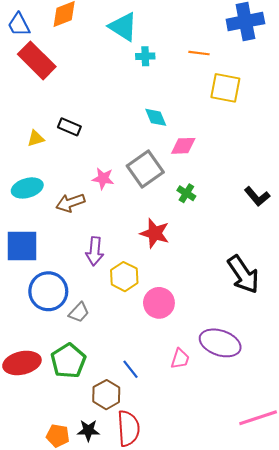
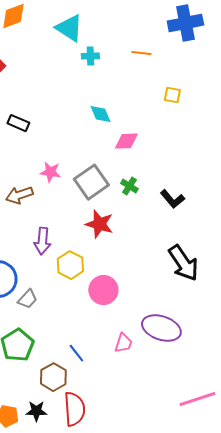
yellow square: (225, 88) -> (172, 95), moved, size x0.6
gray square: (145, 169) -> (91, 182), moved
black L-shape: (257, 196) -> (172, 199), moved

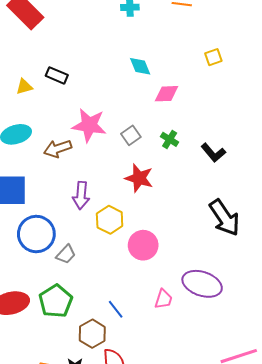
yellow square: (172, 95) -> (213, 57), moved, turned -30
pink star: (50, 172) -> (89, 125), size x1.6
gray square: (91, 182) -> (131, 135), size x0.6

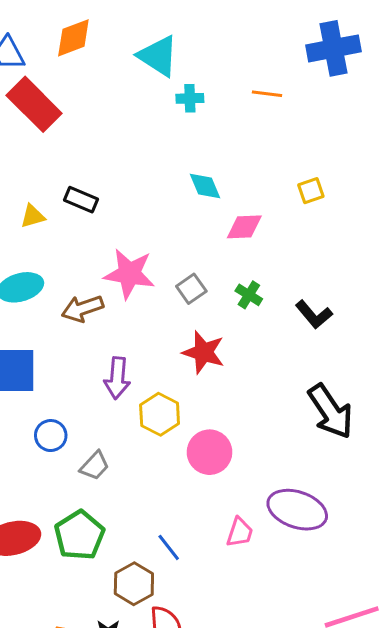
yellow square: (213, 57) -> (311, 191), moved
blue circle: (36, 234) -> (51, 436), size x0.6

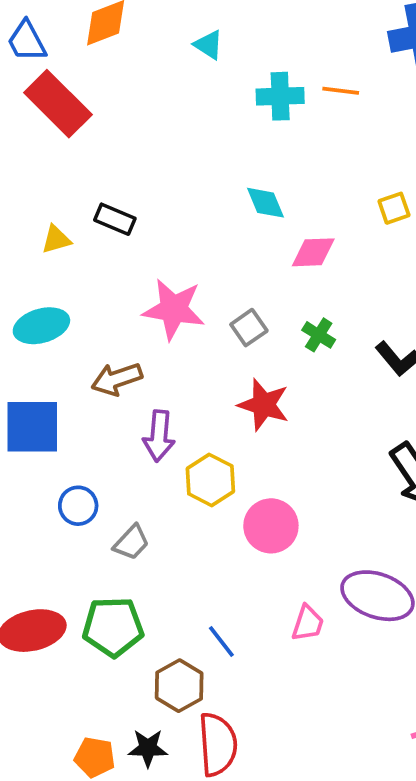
cyan triangle: (158, 56) -> (209, 45), size x0.6
cyan cross: (190, 98) -> (280, 96), moved, size x1.4
brown arrow: (82, 308) -> (117, 379), moved
green pentagon: (79, 535) -> (113, 627), turned 30

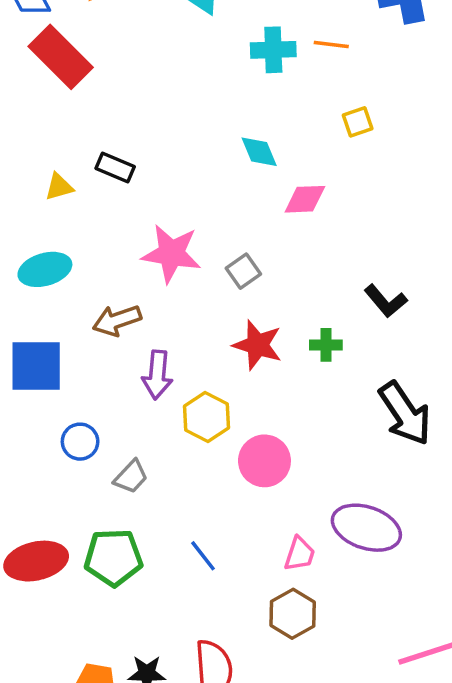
yellow square: (394, 208) -> (358, 122), moved
green cross: (319, 335) -> (326, 345), moved, turned -32
blue line: (221, 642) -> (203, 556), moved
brown hexagon: (179, 686) -> (293, 614), moved

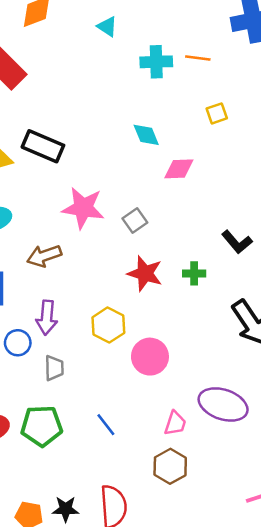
black rectangle: (115, 168) -> (43, 146), size x1.5
purple arrow: (157, 375) -> (47, 318), moved
gray trapezoid: (131, 477) -> (54, 368), turned -44

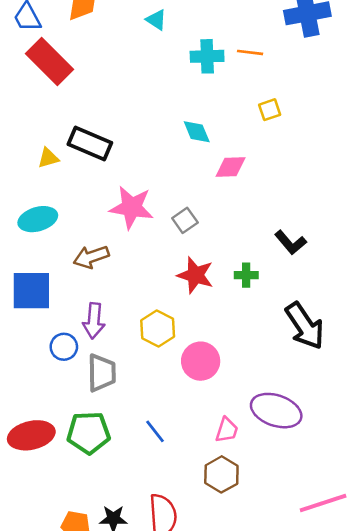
gray trapezoid: (54, 368) -> (102, 373), size x1.4

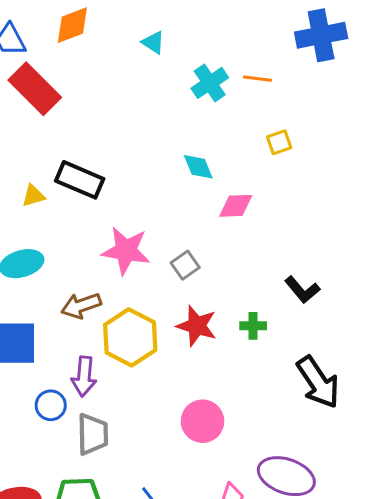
cyan cross: (207, 56) -> (210, 83), turned -32
yellow hexagon: (158, 329) -> (130, 337), moved, size x1.4

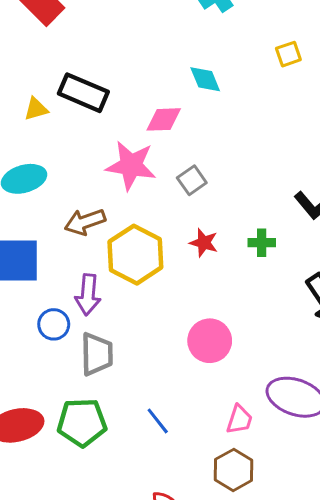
pink diamond: (236, 206) -> (164, 119), moved
red star: (197, 326) -> (204, 243), size x0.7

